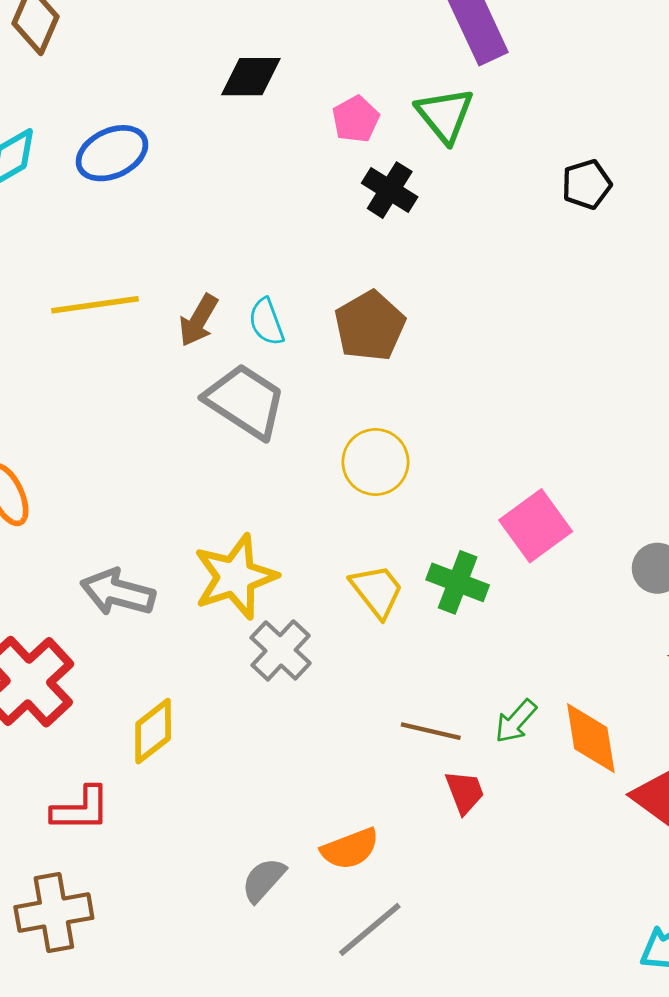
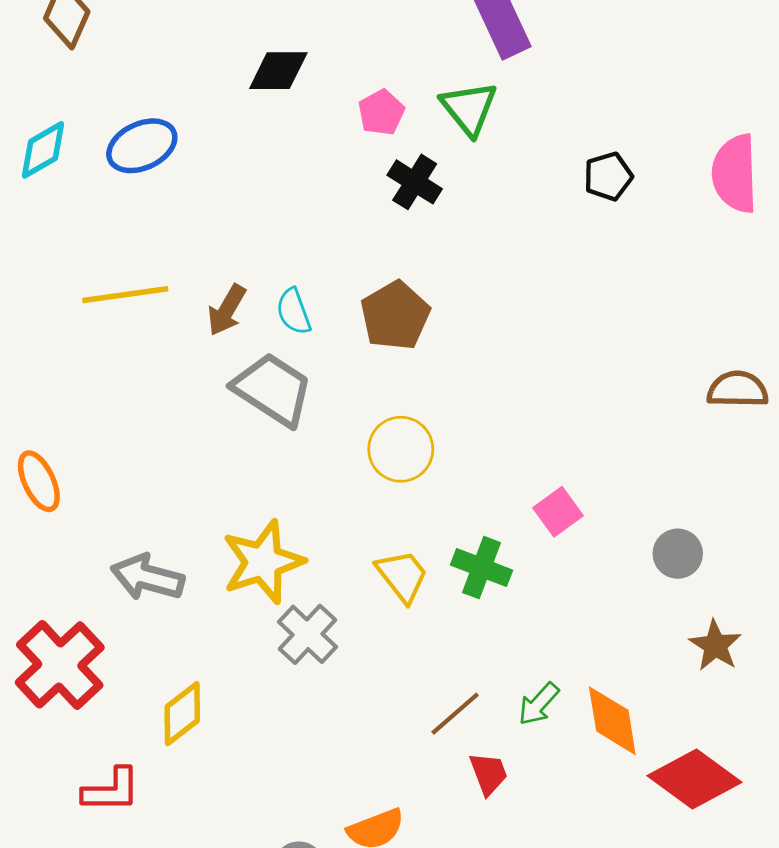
pink square: (536, 526) -> (558, 512), size x0.7
brown line: (431, 731) -> (455, 714), turned -54

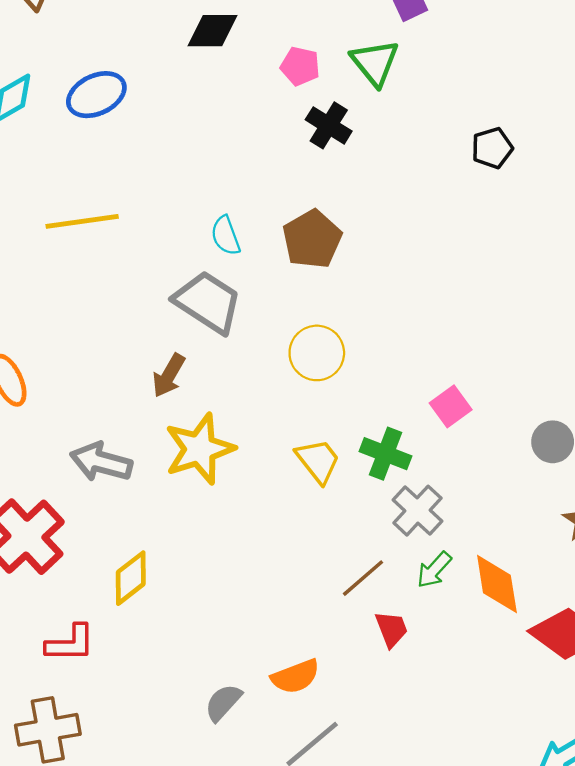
pink pentagon: (381, 112) -> (300, 66), turned -30
black pentagon: (608, 176) -> (492, 148), moved
brown arrow: (227, 310) -> (169, 375), moved
gray cross: (308, 634) -> (418, 511), moved

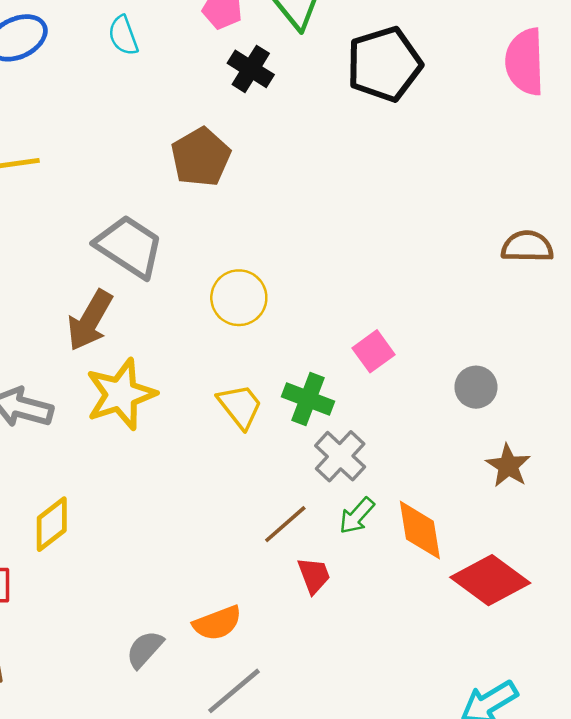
black pentagon: (492, 148) -> (384, 64), moved, size x1.8
cyan semicircle: (226, 236) -> (123, 36), moved
brown pentagon: (312, 239) -> (201, 157), moved
brown arrow: (169, 375) -> (90, 320), size x1.4

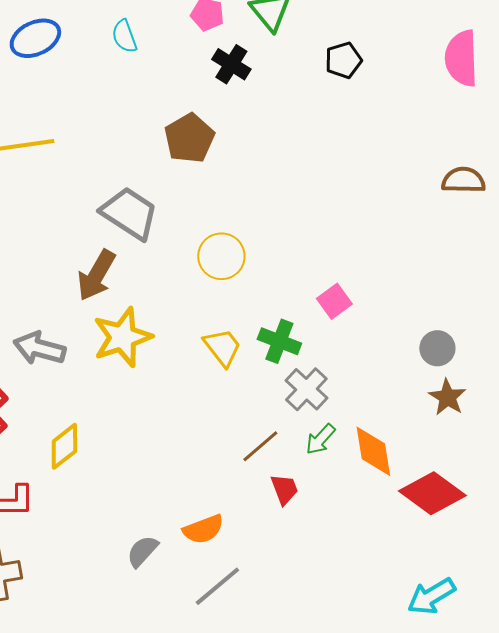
black pentagon: (384, 64) -> (343, 60), size x0.6
brown semicircle: (527, 246) -> (463, 180), moved
gray circle: (476, 387) -> (437, 348), moved

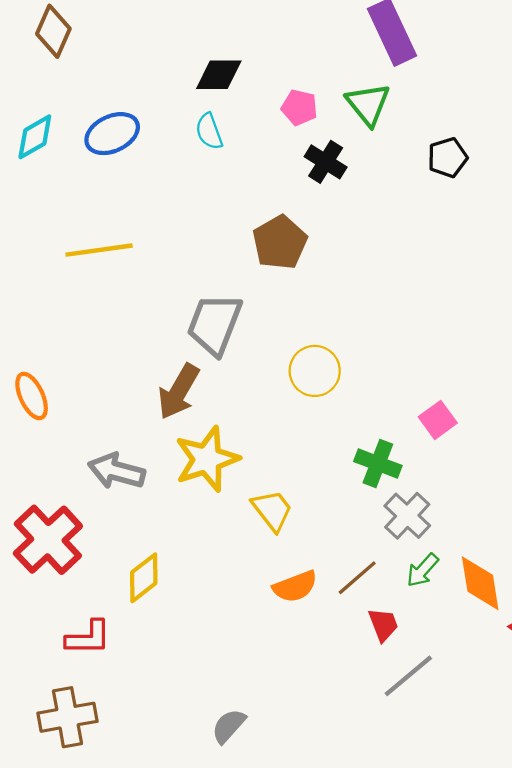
gray trapezoid: (129, 213) -> (215, 324), turned -102
yellow trapezoid: (222, 347) -> (272, 510), moved
orange semicircle: (203, 529) -> (295, 587), moved
gray semicircle: (142, 551) -> (229, 726), moved
gray line: (217, 586) -> (408, 676), moved

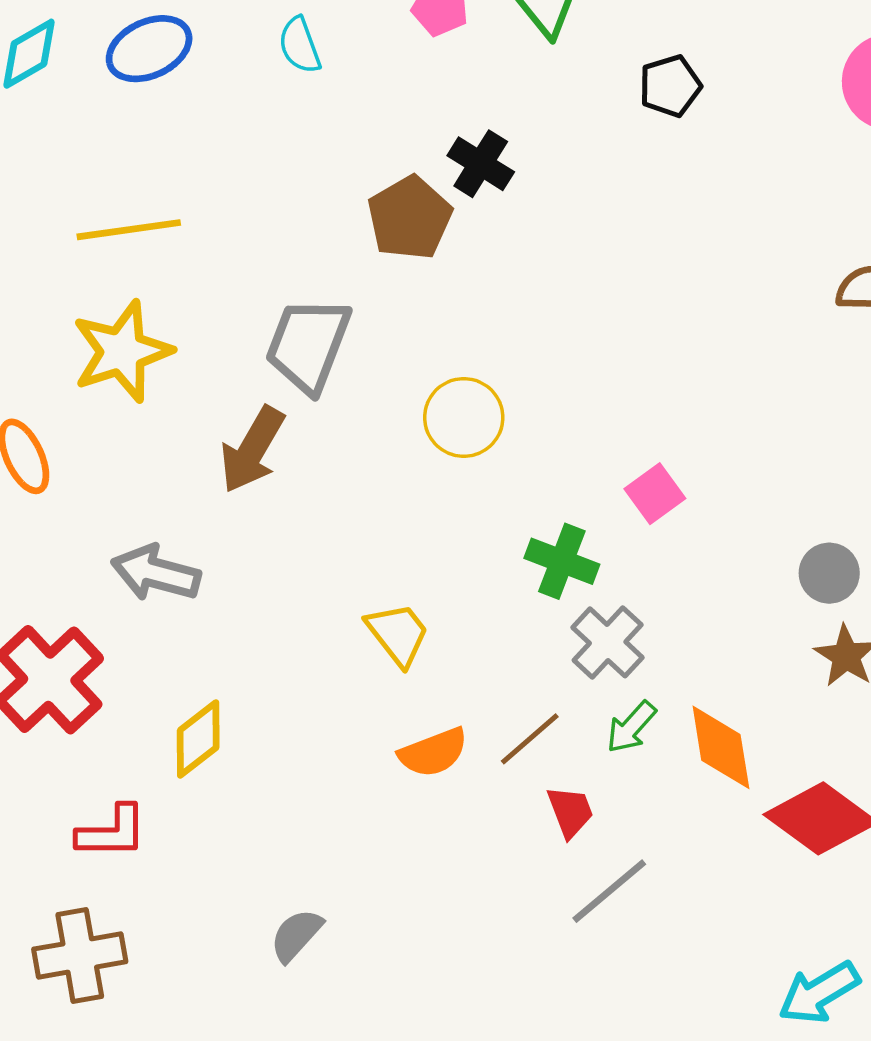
black cross: (326, 162) -> (481, 164), moved
yellow star: (207, 459) -> (122, 351), moved
gray semicircle: (229, 726) -> (296, 935), moved

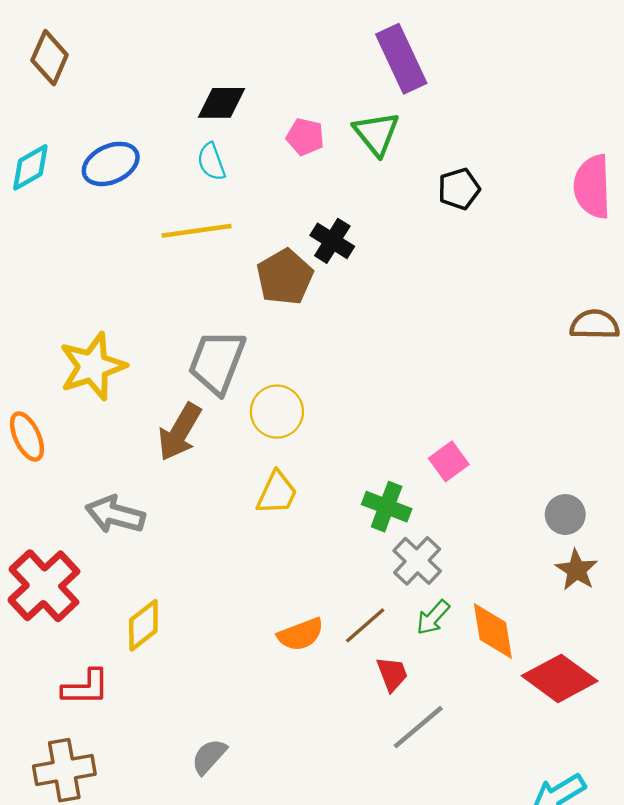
yellow line: (129, 230) -> (197, 231), moved
yellow circle: (464, 417) -> (277, 412), moved
yellow trapezoid: (398, 634) -> (277, 493), moved, turned 63

